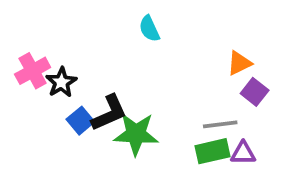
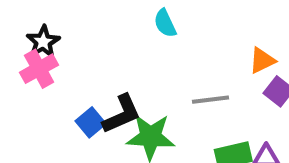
black star: (61, 82) -> (43, 42), moved
gray line: (220, 124) -> (210, 100), moved

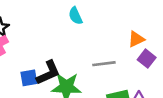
blue square: (91, 122) -> (29, 78), turned 30

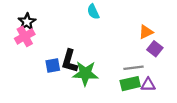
gray line: (104, 64) -> (134, 68), moved
black L-shape: (48, 73) -> (70, 61), turned 130

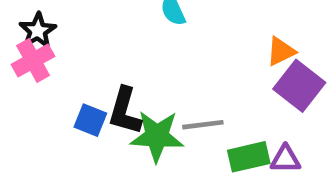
purple square: (155, 49) -> (299, 86), size x1.5
blue square: (53, 66) -> (90, 120), turned 32
gray line: (134, 68) -> (203, 125), moved

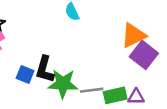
orange triangle: (281, 51) -> (133, 35), size x1.5
gray line: (203, 125) -> (92, 90), moved

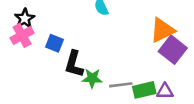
blue square: (25, 75) -> (55, 43), moved
green star: (63, 84) -> (92, 78), size x0.7

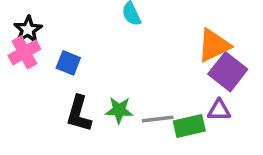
black L-shape: (74, 64) -> (79, 114), moved
purple triangle: (165, 91) -> (219, 110), moved

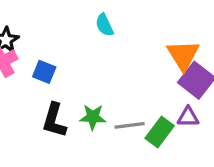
orange triangle: (214, 45) -> (183, 55), turned -36
green rectangle: (189, 126) -> (160, 132), turned -40

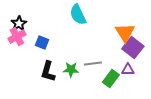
cyan semicircle: (104, 25) -> (78, 15), size x1.5
gray line: (130, 125) -> (93, 64), moved

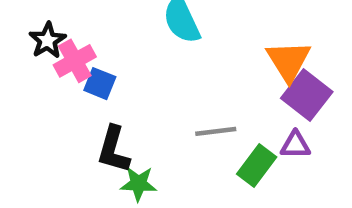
pink cross: (17, 37) -> (75, 61), moved
green star: (71, 70) -> (138, 184), moved

